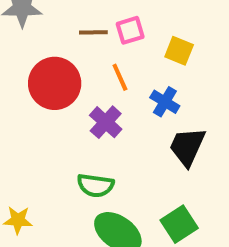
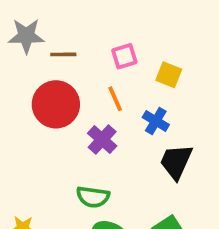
brown line: (93, 32) -> (63, 54), moved

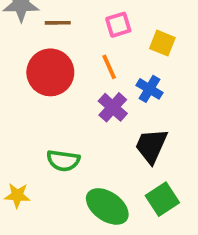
purple cross: (102, 140) -> (113, 107), moved
black trapezoid: (176, 162) -> (151, 146), moved
green semicircle: (93, 197) -> (63, 161), moved

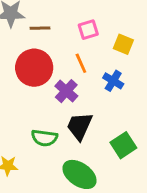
purple cross: (113, 107) -> (66, 91), moved
black trapezoid: (151, 146) -> (80, 126), moved
green square: (162, 199) -> (123, 145), moved

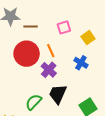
yellow square: (123, 44) -> (88, 38), turned 32
orange line: (81, 63) -> (51, 51), moved
green semicircle: (44, 138) -> (34, 102), turned 126

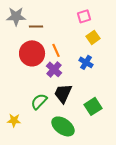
pink square: (64, 27) -> (84, 16), moved

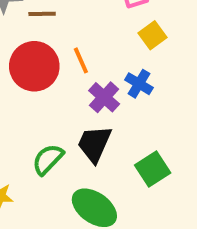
purple cross: (54, 69) -> (104, 97), moved

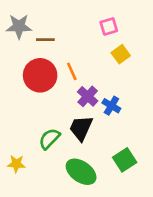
blue cross: (139, 84) -> (111, 106), moved
green square: (153, 169) -> (125, 160), moved

